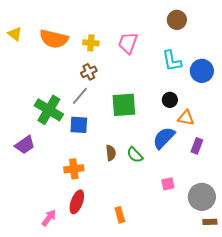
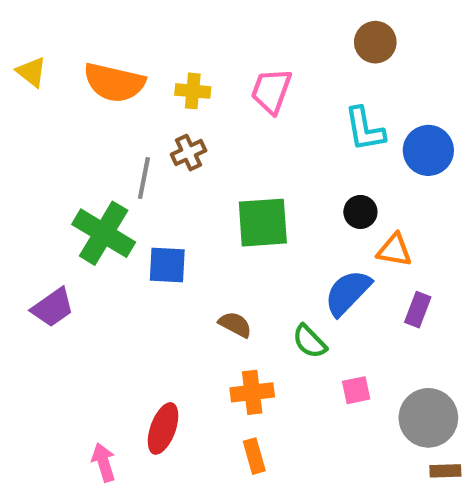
gray line: (80, 96) -> (144, 178), moved, turned -30
brown semicircle: (111, 153) -> (235, 324), turned -56
green semicircle: (135, 155) -> (309, 341), moved
orange cross: (74, 169) -> (252, 392), moved
pink arrow: (49, 218) -> (104, 462), turned -54

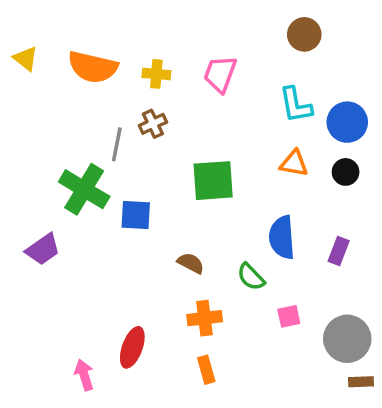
black circle: (360, 212) -> (346, 172), moved
orange triangle: (394, 250) -> (294, 163), moved
blue semicircle: (348, 293) -> (282, 237), turned -48

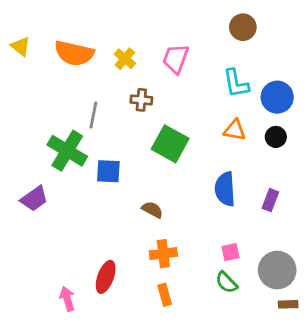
yellow cross: (156, 74) -> (125, 59), turned 35
brown cross: (153, 124) -> (141, 100), moved, turned 30
green square: (213, 181) -> (170, 144), turned 33
green semicircle: (251, 277) -> (226, 282), moved

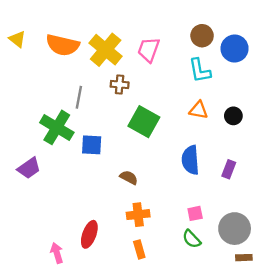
brown circle: (243, 27) -> (202, 36), moved
yellow cross: (125, 59) -> (106, 50), size x1.8
blue circle: (277, 97) -> (235, 48), moved

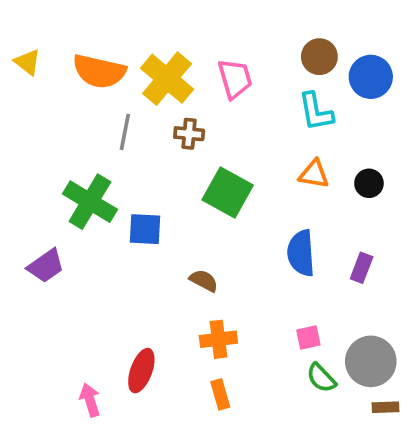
pink trapezoid: (149, 50) -> (235, 79), turned 144
gray line: (79, 97) -> (125, 132), moved
green semicircle: (192, 239) -> (321, 378), moved

